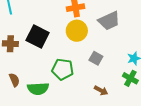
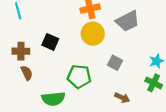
black square: (38, 37) -> (50, 42), size x0.7
brown semicircle: (14, 80) -> (27, 73), moved

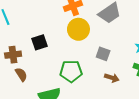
black square: (50, 42) -> (40, 42), turned -35
brown arrow: (122, 98) -> (112, 78), moved

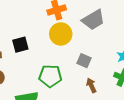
brown arrow: (112, 78) -> (91, 85), turned -136

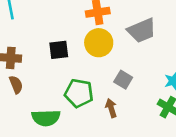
black square: (20, 45) -> (59, 50), moved
brown arrow: (91, 85) -> (111, 108), moved

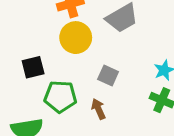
black square: (59, 50) -> (33, 67), moved

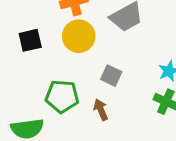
black square: (33, 67) -> (30, 40), moved

